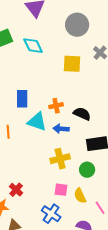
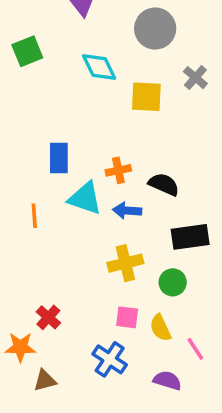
cyan diamond: (33, 46) -> (99, 67), moved

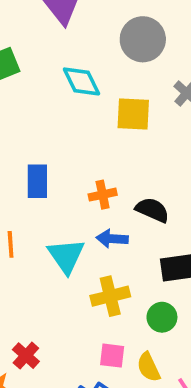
cyan triangle: (85, 198) -> (66, 256), moved, turned 36

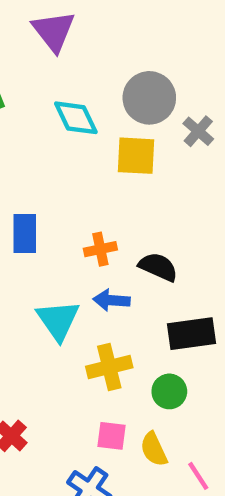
gray circle: (143, 39) -> (149, 98), moved

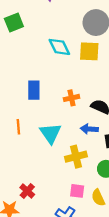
cyan diamond: (76, 118) -> (59, 47), moved
blue arrow: (111, 300) -> (89, 129), moved

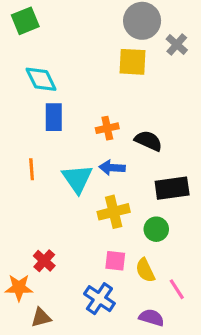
cyan diamond: (59, 47) -> (41, 79), moved
blue arrow: (89, 129) -> (112, 168), moved

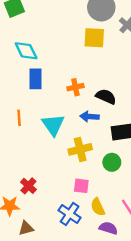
blue arrow: (112, 168) -> (90, 117), moved
yellow semicircle: (145, 270) -> (98, 207), moved

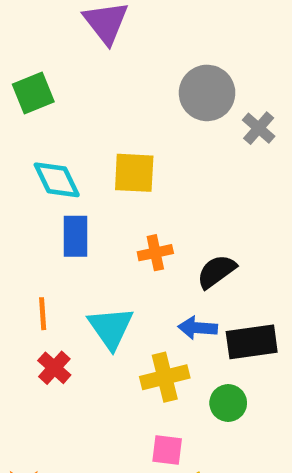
yellow square: (94, 38) -> (134, 173), moved
black semicircle: (106, 97) -> (216, 271), turned -60
blue arrow: (90, 117) -> (198, 328), moved
red cross: (28, 186) -> (54, 368), moved

